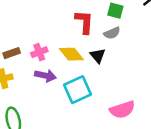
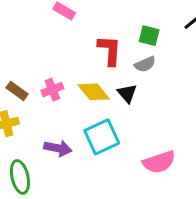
brown rectangle: (12, 53) -> (17, 91), turned 56
purple arrow: (45, 76) -> (58, 148), moved

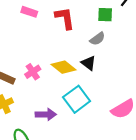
green square: (149, 36) -> (105, 15), moved
red L-shape: (110, 50) -> (65, 18), moved

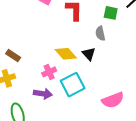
gray semicircle: (97, 39) -> (100, 33), turned 104
pink cross: (33, 72) -> (49, 72), moved

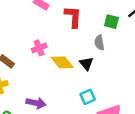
pink cross: (49, 72) -> (39, 48), moved
cyan square: (73, 85) -> (88, 97), moved, size x0.6

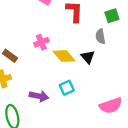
green square: (111, 22) -> (112, 16), turned -32
cyan square: (88, 97) -> (67, 88), moved

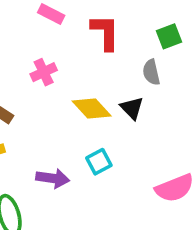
pink cross: (41, 42) -> (44, 72), moved

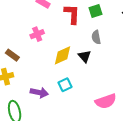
green square: (169, 36) -> (95, 11), moved
yellow diamond: (92, 108) -> (63, 55), turned -75

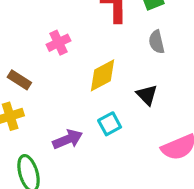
black triangle: (85, 56) -> (147, 95), moved
purple arrow: (39, 93) -> (68, 139), turned -30

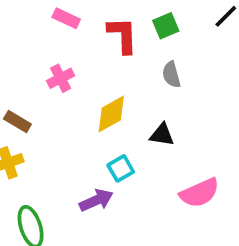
black triangle: (147, 95) -> (162, 135), turned -35
purple arrow: (68, 139) -> (96, 200), moved

